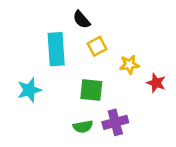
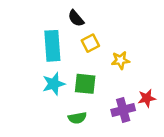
red star: (156, 83) -> (147, 98), moved, turned -30
cyan star: (29, 90) -> (54, 84), moved
purple cross: (115, 122) -> (123, 110), moved

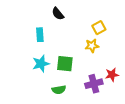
yellow square: (90, 43) -> (99, 28), moved
cyan rectangle: (52, 46) -> (40, 35), size x0.6

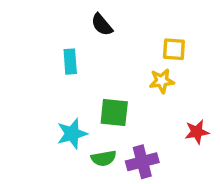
yellow square: (99, 28) -> (174, 49), turned 32
cyan star: (41, 64) -> (72, 134), moved
purple cross: (94, 84) -> (142, 162), moved

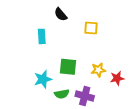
yellow square: (174, 49) -> (91, 28), moved
yellow star: (162, 81) -> (98, 70), moved
purple cross: (142, 162) -> (85, 96), turned 30

